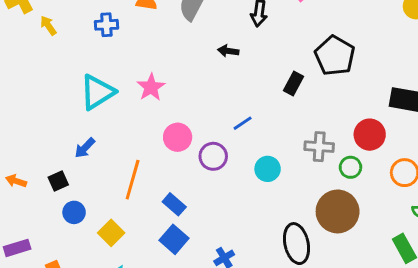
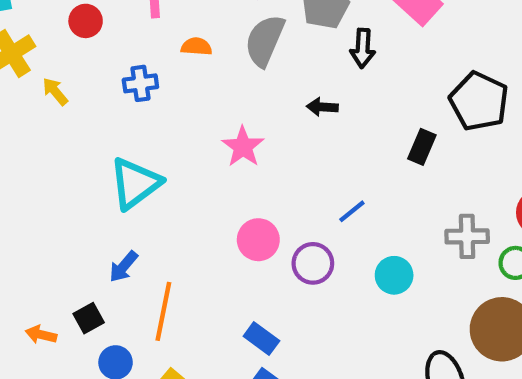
pink star: (151, 87) -> (243, 147), moved
orange line: (133, 180) -> (163, 311), moved
orange arrow: (16, 181) -> (41, 335), moved

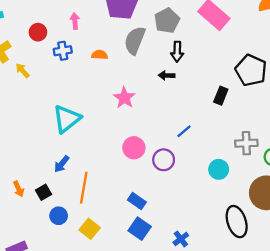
orange semicircle: (196, 47) -> (100, 55), moved
black arrow: (363, 48) -> (177, 52), moved
blue cross: (140, 83) -> (63, 51), moved
cyan circle: (394, 275) -> (219, 169), moved
orange arrow: (41, 335) -> (19, 189), moved, turned -126

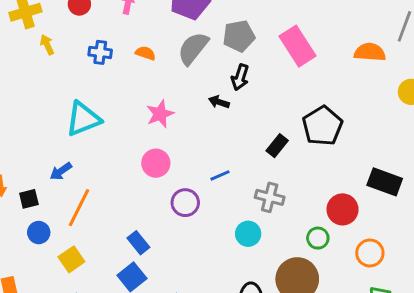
blue cross: (63, 51) -> (100, 52), moved
gray cross: (246, 143) -> (270, 197), moved
pink circle: (134, 148) -> (156, 163), moved

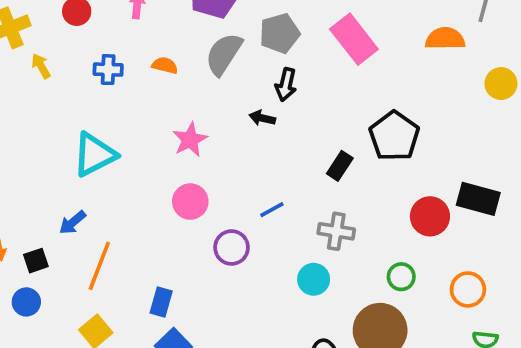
red circle: (343, 209) -> (430, 216), moved
blue circle: (39, 233) -> (26, 302), moved
blue rectangle: (138, 243) -> (161, 302), moved, turned 60

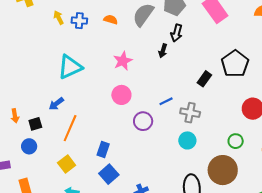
yellow arrow: (41, 66) -> (59, 18), moved
black arrow: (262, 118) -> (163, 51), turned -88
gray cross: (336, 231) -> (190, 113), moved

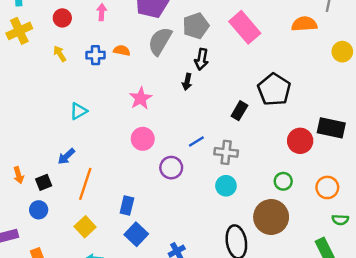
blue cross: (79, 21) -> (95, 55), moved
cyan triangle: (70, 67) -> (78, 111), size x0.6

